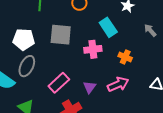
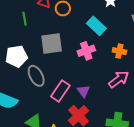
gray ellipse: (27, 66) -> (36, 76), moved, turned -40
purple triangle: (89, 87) -> (84, 91), moved

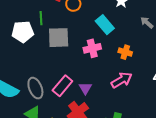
green line: (25, 19) -> (41, 18), moved
white pentagon: (17, 56) -> (23, 32), moved
gray ellipse: (36, 76) -> (35, 88), moved

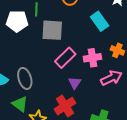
pink cross: (92, 48) -> (92, 58), moved
pink rectangle: (62, 86) -> (65, 58), moved

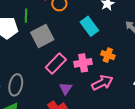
gray square: (52, 30) -> (42, 36), turned -30
gray ellipse: (25, 78) -> (16, 85), turned 30

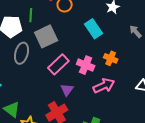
pink cross: (83, 63) -> (86, 65), turned 30
gray ellipse: (16, 85) -> (22, 53), moved

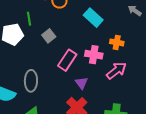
gray square: (46, 36) -> (49, 36), size x0.6
gray ellipse: (22, 53) -> (31, 81), moved

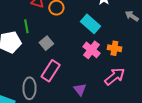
pink cross: (94, 55) -> (92, 50), moved, turned 30
pink rectangle: (67, 60) -> (51, 71), moved

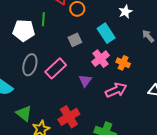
gray square: (46, 43) -> (75, 40), moved
gray ellipse: (30, 88) -> (30, 65), moved
purple triangle: (80, 89) -> (85, 81), moved

